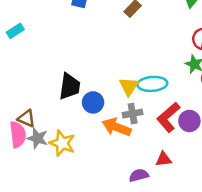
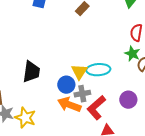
blue circle: (93, 102) -> (66, 85), moved
red L-shape: (168, 117) -> (96, 108), moved

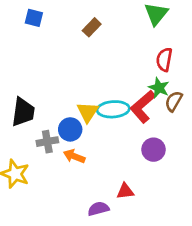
gray cross: (82, 94) -> (47, 142), moved
orange arrow: (69, 105) -> (74, 156), size x0.7
red L-shape: (96, 108) -> (143, 107), moved

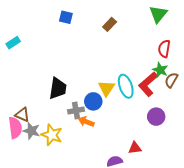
cyan ellipse: (113, 109) -> (126, 86), turned 75
orange arrow: (74, 156) -> (86, 122), moved

